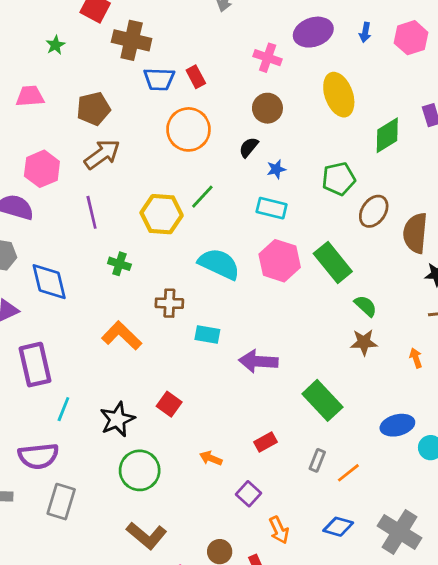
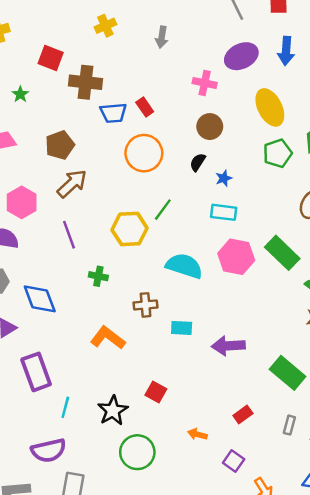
blue arrow: (365, 32) -> (286, 51), size x1.6
green pentagon: (339, 179) -> (278, 153), moved

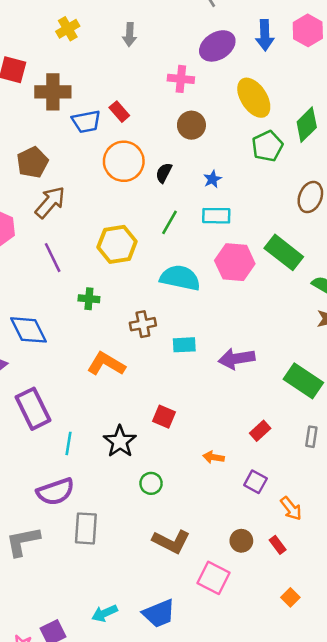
black semicircle: (198, 162) -> (164, 173), moved
green line: (163, 210) -> (170, 222), moved
green circle: (137, 452) -> (151, 483), size x0.6

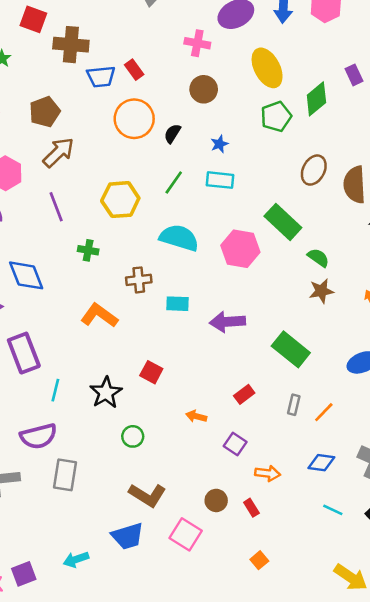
pink hexagon: (235, 262) -> (240, 249), moved
orange arrow: (291, 509) -> (268, 473), turned -50
blue trapezoid: (159, 613) -> (128, 536), moved

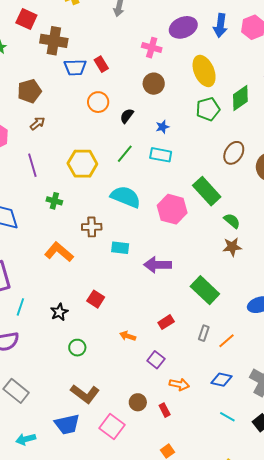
orange circle: (134, 119) -> (98, 102), size x0.7
brown arrow: (58, 152) -> (38, 123), size x0.6
black star: (106, 393) -> (59, 312), size x0.7
gray rectangle: (65, 475) -> (16, 391), moved, turned -65

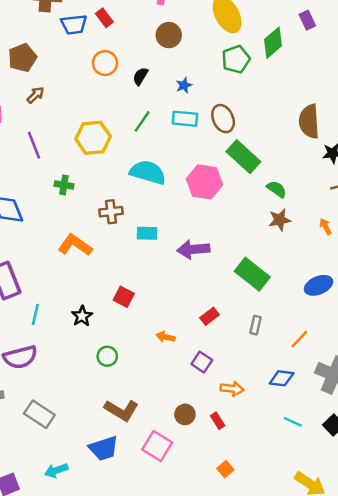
brown ellipse: (234, 153) -> (223, 119), moved, turned -50
orange line: (227, 341) -> (299, 339), moved

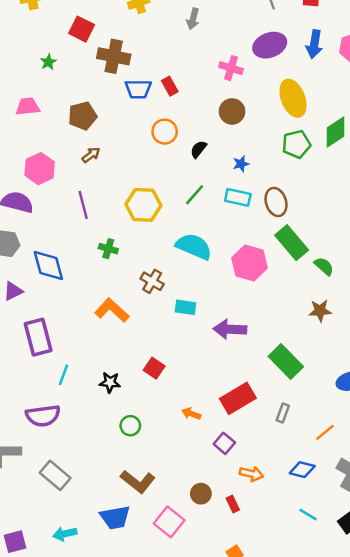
green semicircle: (276, 189) -> (324, 266), moved
brown cross: (111, 212) -> (152, 281), turned 30
black star: (82, 316) -> (110, 382), turned 30
red rectangle: (210, 316) -> (238, 398), size x1.8

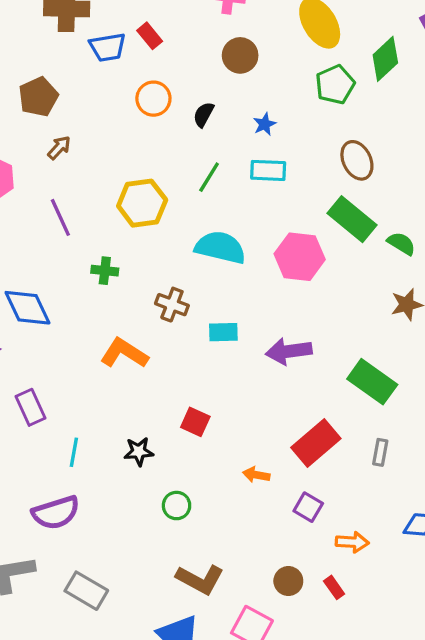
brown ellipse: (276, 202) -> (357, 160), moved
purple rectangle: (38, 337) -> (30, 407), size x0.7

